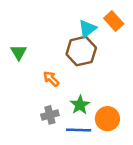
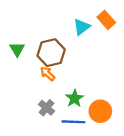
brown hexagon: (81, 51) -> (51, 53), moved
gray cross: (50, 115) -> (46, 108), turned -35

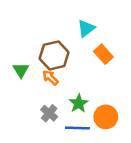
orange rectangle: (106, 20) -> (103, 54), moved
green triangle: (17, 49) -> (21, 70), moved

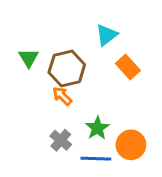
green triangle: (21, 70) -> (29, 58), moved

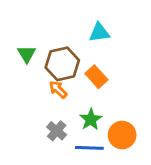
cyan triangle: (107, 35) -> (99, 33), turned 30
orange rectangle: (128, 67) -> (96, 77), moved

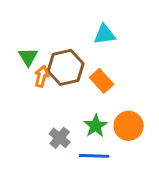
orange arrow: (58, 89) -> (42, 76), moved, turned 60
orange circle: (122, 135) -> (129, 126), moved

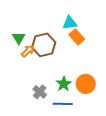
orange arrow: (42, 76) -> (28, 51), turned 32
orange rectangle: (102, 81) -> (77, 37), moved

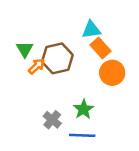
orange circle: (86, 84) -> (112, 73), moved

